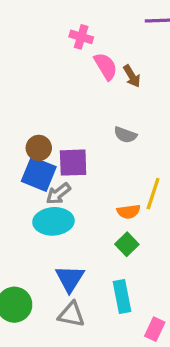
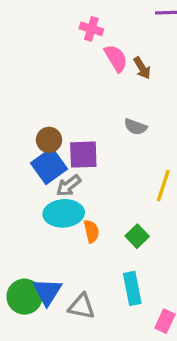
blue square: (39, 174) -> (49, 166), turned 32
orange semicircle: (129, 212) -> (91, 231), moved, turned -95
blue triangle: (70, 279) -> (47, 292), moved

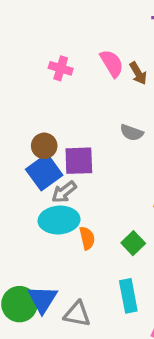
pink cross: (91, 29) -> (61, 68), moved

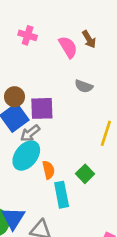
pink semicircle: (112, 63) -> (68, 47), moved
cyan ellipse: (59, 220) -> (26, 156), turned -48
cyan rectangle: (128, 296) -> (62, 195), moved

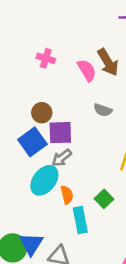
brown arrow: (89, 39) -> (108, 62), size x1.5
brown circle: (14, 97) -> (42, 113), moved
gray arrow: (30, 133) -> (62, 158), moved

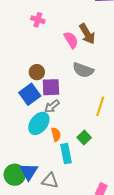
pink cross: (46, 58) -> (38, 20), moved
gray semicircle: (103, 110) -> (83, 70), size x1.5

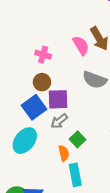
pink cross: (38, 20) -> (43, 55), moved
cyan ellipse: (39, 123) -> (25, 141), moved
green square: (84, 137) -> (77, 139), moved

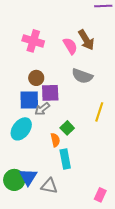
pink cross: (43, 55) -> (33, 41), moved, size x1.5
blue square: (34, 107) -> (29, 100), turned 35
gray arrow: (59, 121) -> (42, 109), moved

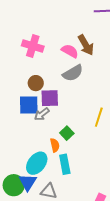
pink semicircle: (70, 46) -> (70, 51), turned -30
gray semicircle: (82, 76) -> (73, 73), moved, turned -50
cyan ellipse: (21, 129) -> (37, 163), moved

